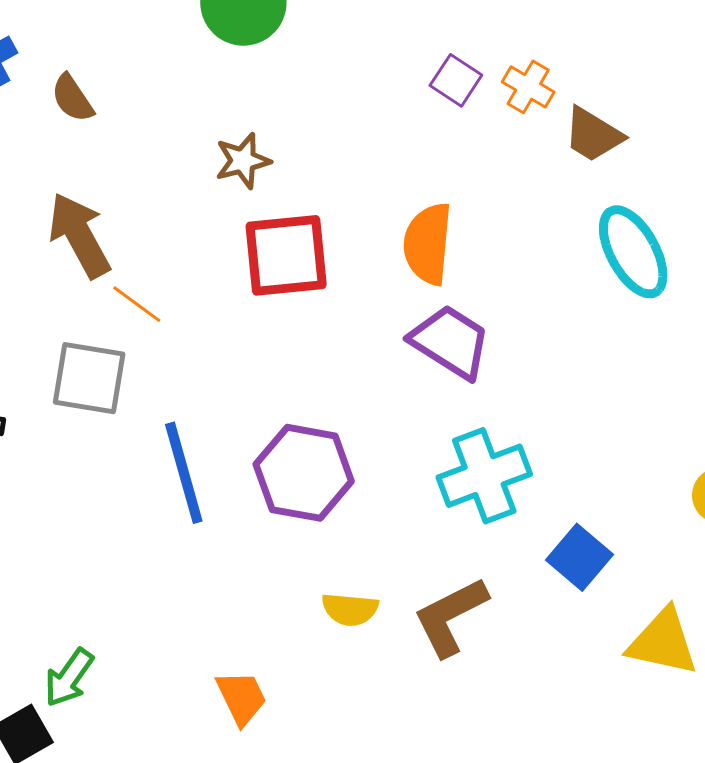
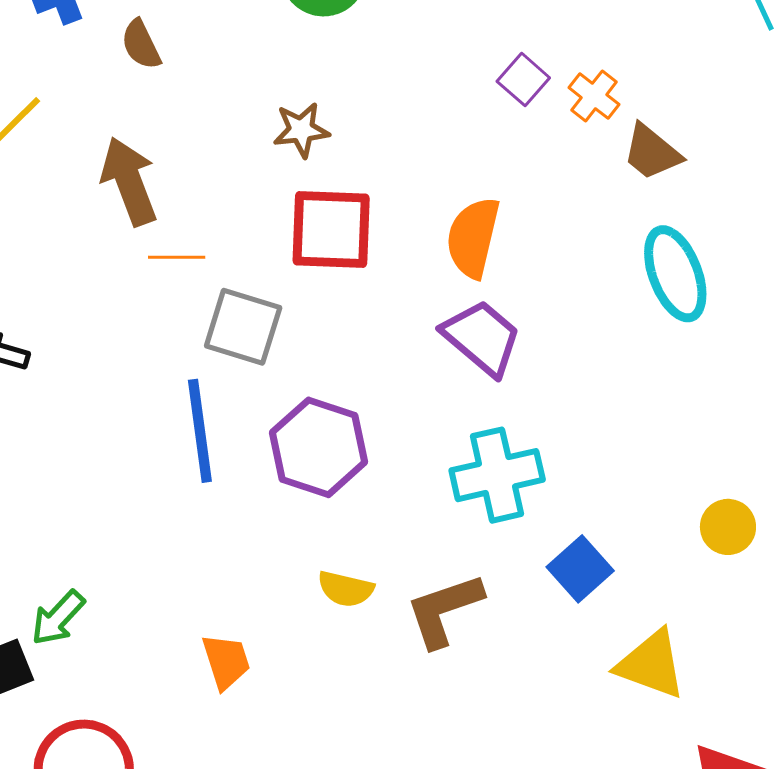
orange line: (137, 304) -> (177, 257), turned -44
gray square: (89, 378) -> (243, 327), moved

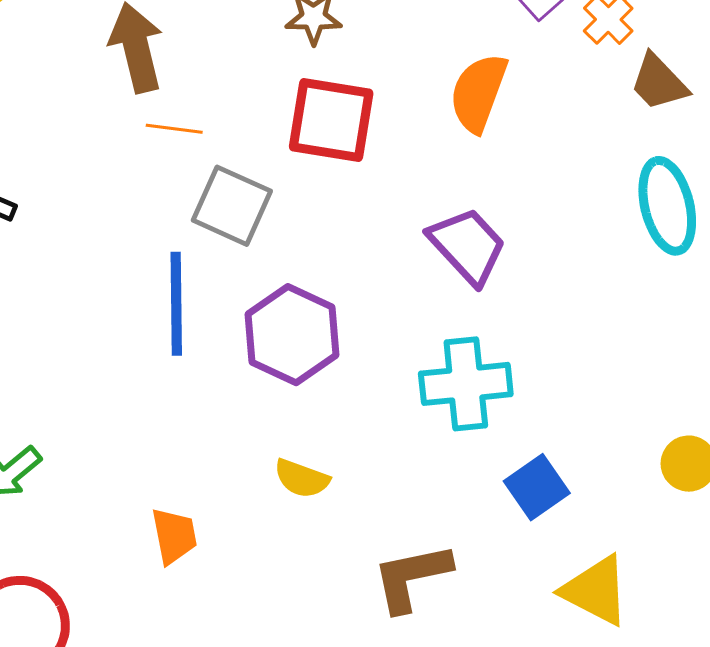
orange semicircle: (473, 238) -> (478, 93), moved
brown L-shape: (444, 610) -> (412, 577), moved

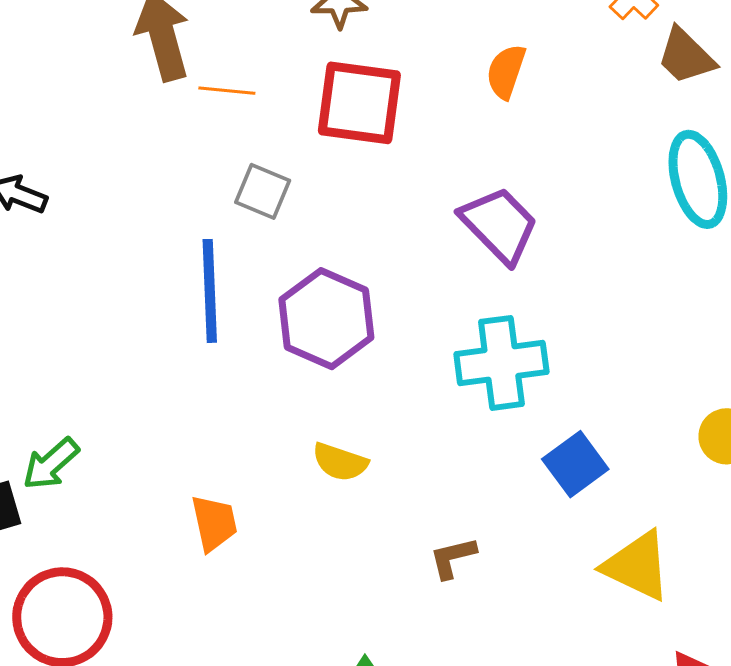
orange semicircle: (478, 93) -> (506, 72), size x0.7
orange line: (174, 129) -> (227, 91), moved
gray square: (232, 206) -> (263, 191), size x0.7
brown L-shape: (412, 577) -> (453, 558), size x0.6

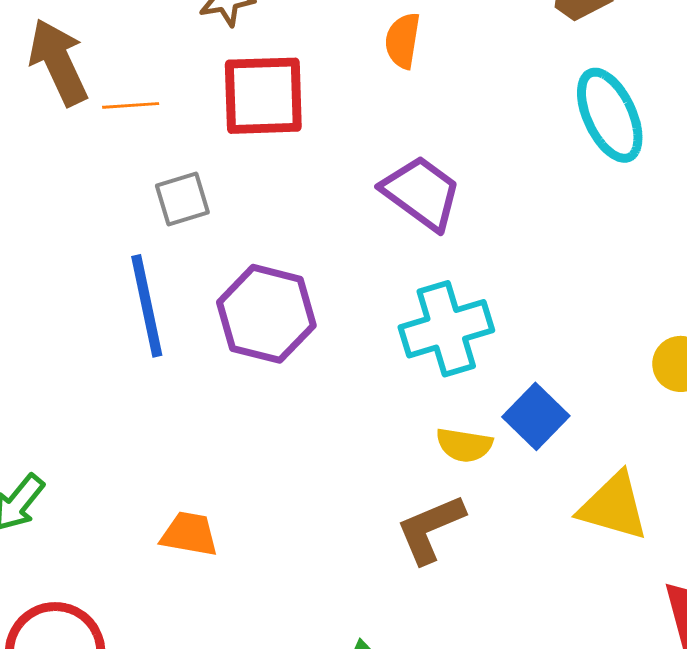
gray square: (263, 191) -> (182, 199), turned -30
yellow semicircle: (340, 462) -> (464, 445), moved
orange trapezoid: (214, 523) -> (189, 534), turned -58
brown L-shape: (453, 558) -> (430, 529), size x1.5

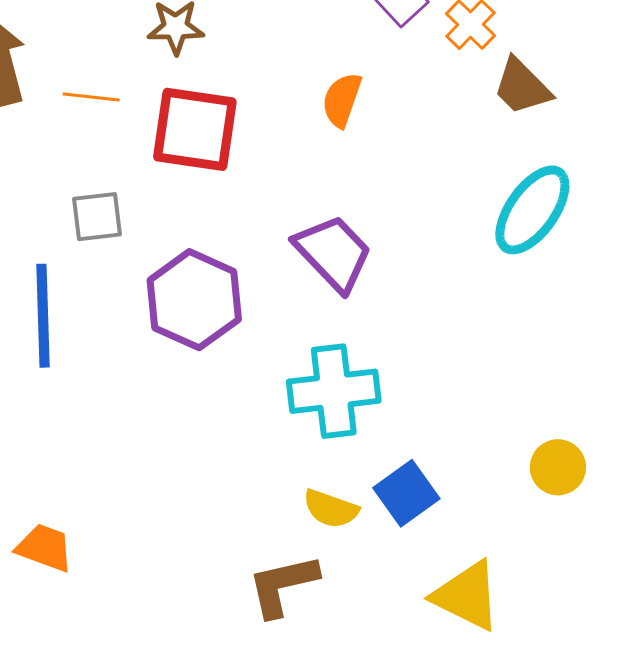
orange line: (131, 105) -> (91, 97), moved
cyan ellipse: (610, 115) -> (532, 210), turned 50
purple hexagon: (266, 314) -> (194, 300), moved

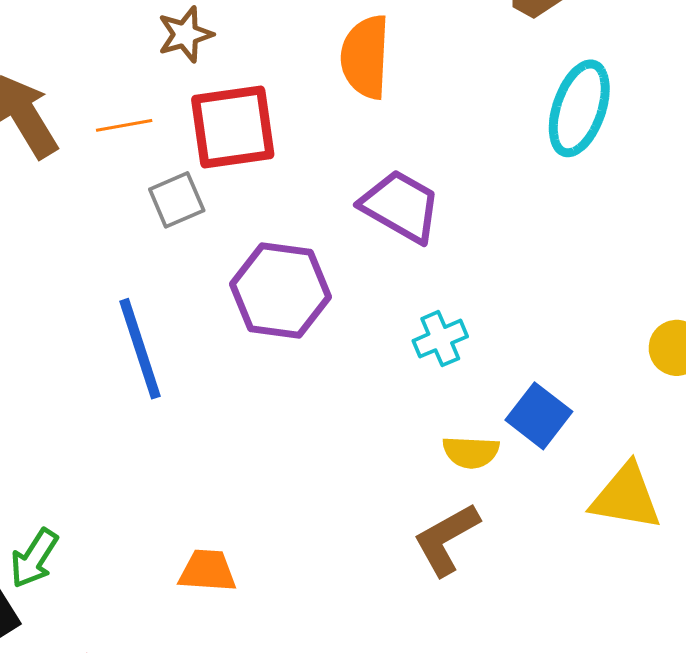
orange semicircle: (342, 100) -> (365, 57), size x1.5
gray square: (97, 217) -> (177, 200), moved
cyan cross: (334, 391) -> (440, 339), size x0.6

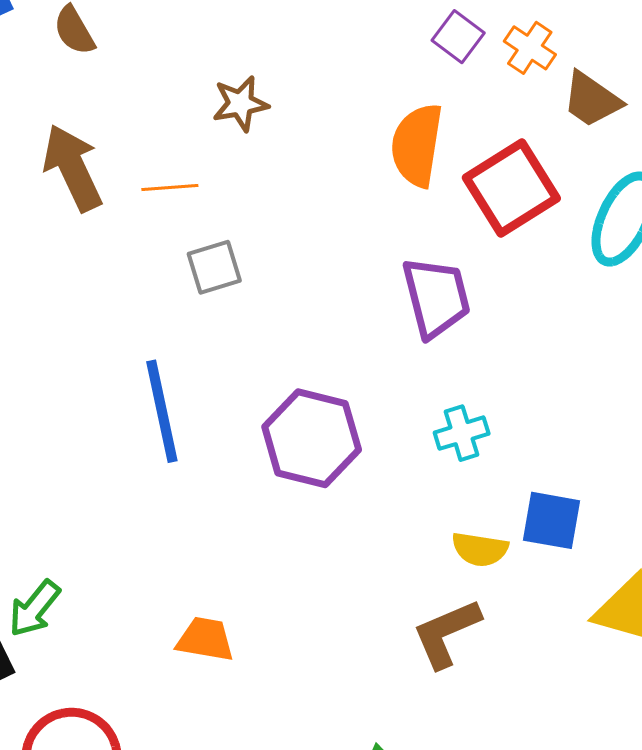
red square: (233, 127) -> (511, 188), moved, turned -30
purple trapezoid: (401, 206) -> (436, 297), turned 40
purple hexagon: (281, 290) -> (312, 438), moved
blue square: (539, 416) -> (551, 520), turned -34

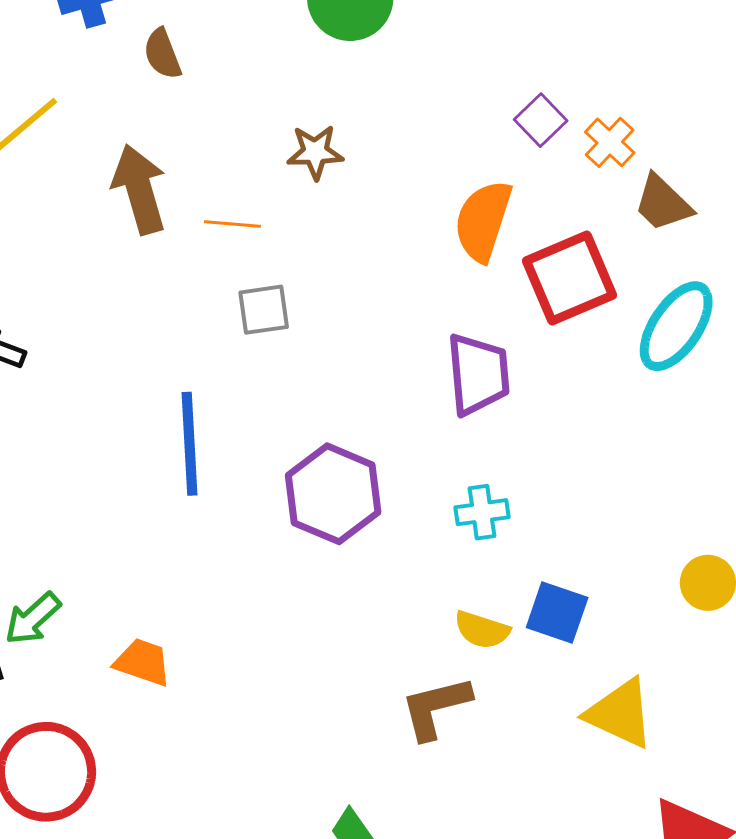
orange trapezoid: (205, 639) -> (143, 662), moved

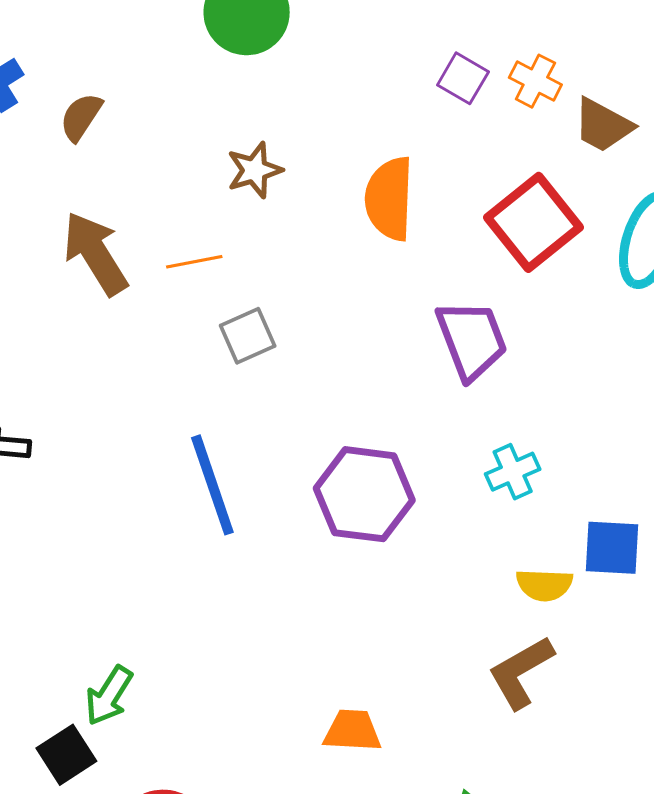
brown semicircle: (162, 54) -> (81, 117), turned 70
orange semicircle: (483, 221) -> (389, 199), moved
orange trapezoid: (143, 662) -> (352, 731), moved

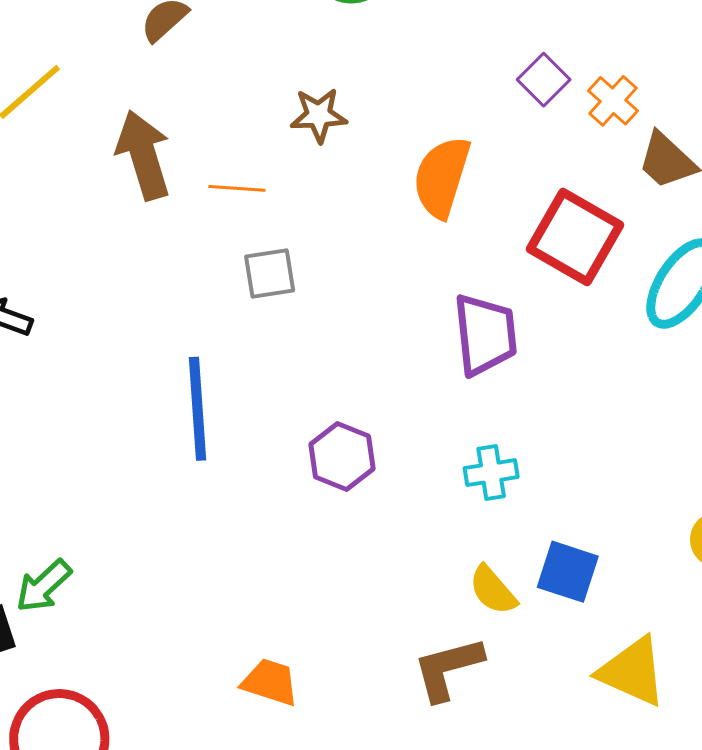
red square: (534, 222) -> (575, 237), turned -36
purple hexagon: (364, 494) -> (342, 457), size x0.7
yellow semicircle: (544, 585) -> (493, 590), turned 32

